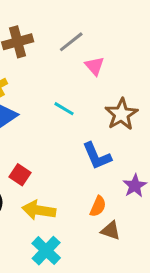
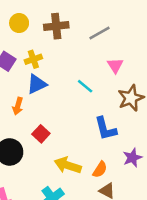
pink triangle: (95, 66) -> (115, 66), moved
yellow arrow: (39, 210) -> (68, 165), moved

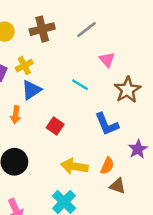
red square: (41, 134) -> (55, 126), moved

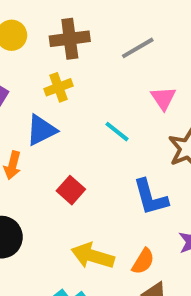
yellow cross: (24, 66) -> (59, 87), moved

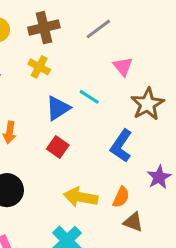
yellow cross: (59, 87) -> (39, 67), turned -35
blue triangle: (41, 130) -> (58, 108), moved
blue L-shape: (150, 197) -> (121, 146), turned 56

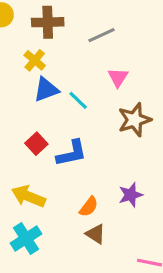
blue triangle: (58, 108) -> (46, 90), moved
blue L-shape: (121, 146) -> (72, 153), moved, turned -148
yellow arrow: (81, 197) -> (28, 196), moved

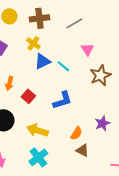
red square: (36, 144) -> (28, 96), moved

